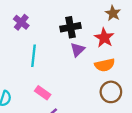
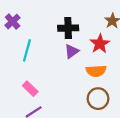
purple cross: (21, 22) -> (13, 22), moved

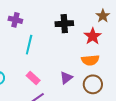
purple cross: (13, 22) -> (15, 20), turned -32
purple triangle: (72, 51) -> (66, 78), moved

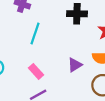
purple triangle: (66, 78) -> (75, 65), moved

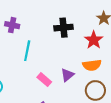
pink rectangle: (36, 71) -> (44, 80), moved

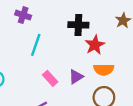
red star: (94, 40) -> (95, 45), moved

